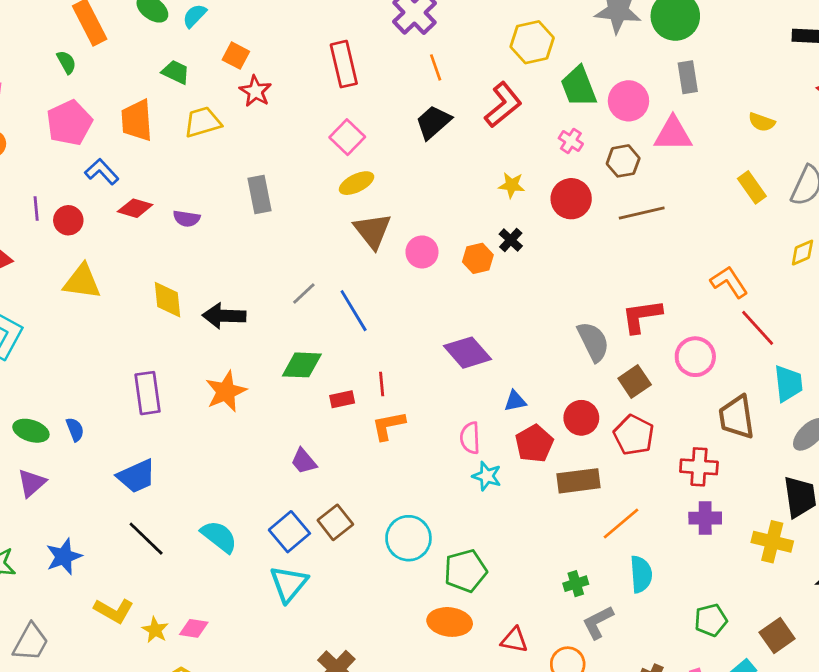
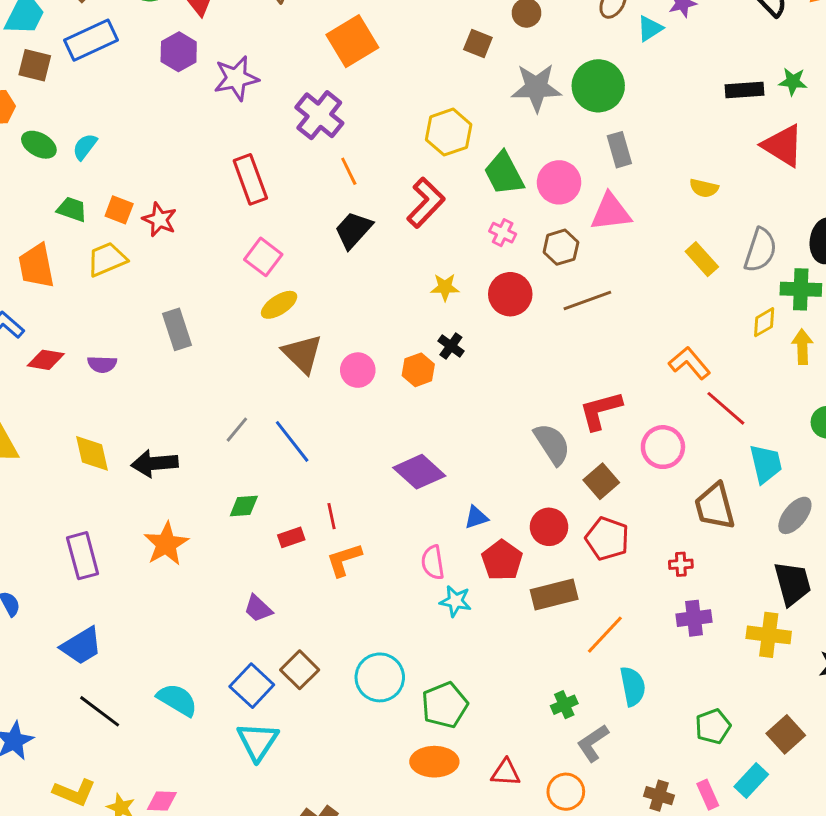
orange square: (236, 56) -> (119, 210), moved
green diamond: (302, 365) -> (244, 506), size x0.7
red cross: (699, 467) -> (681, 564), size x0.6

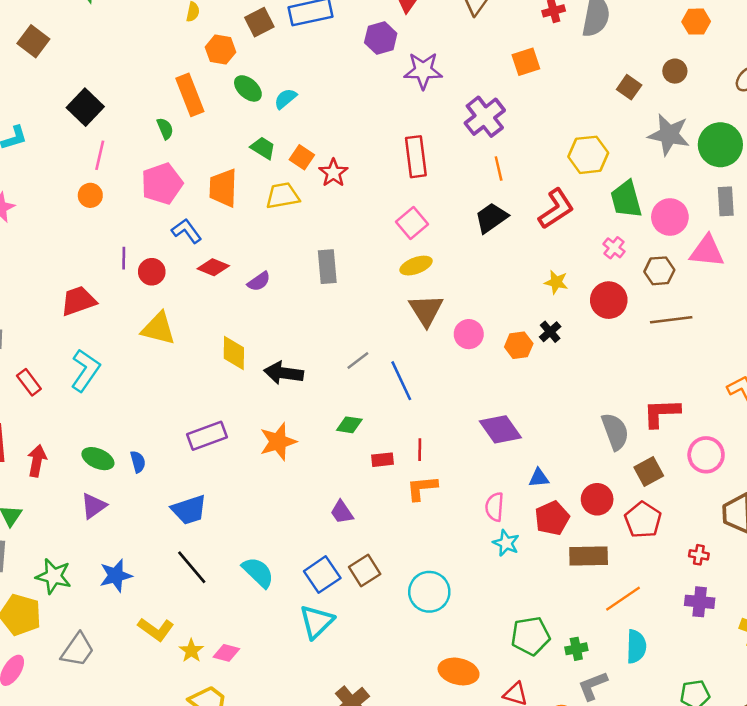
orange square: (352, 41) -> (526, 62), size x0.7
brown square: (35, 65) -> (259, 22), turned 36
purple semicircle: (102, 364) -> (259, 281), turned -50
purple rectangle: (83, 556) -> (207, 436), turned 72
green pentagon: (445, 705) -> (530, 636), moved

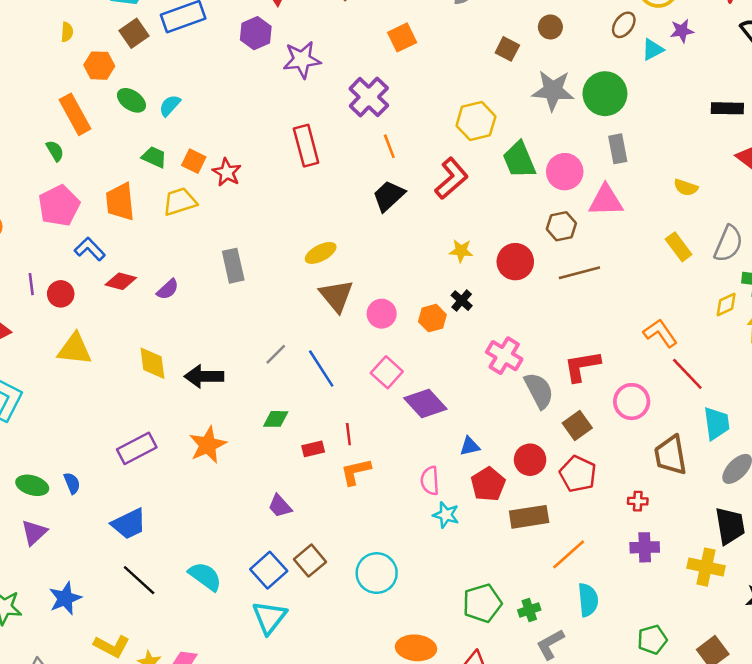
pink square: (412, 223) -> (387, 372), moved
pink cross: (614, 248) -> (504, 356), moved, size x1.6

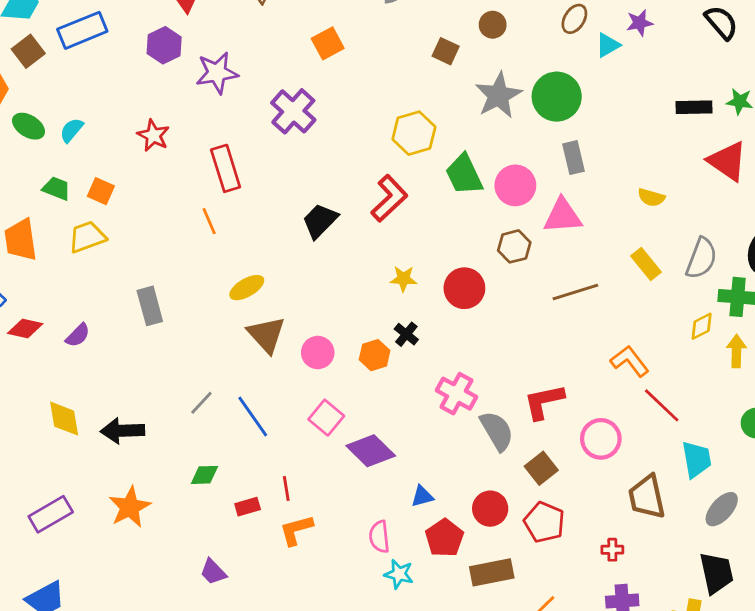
gray star: (553, 90) -> (498, 95), turned -30
orange line: (389, 146) -> (209, 221), moved
red star: (227, 172) -> (153, 135), moved
brown line: (579, 273) -> (575, 292), moved

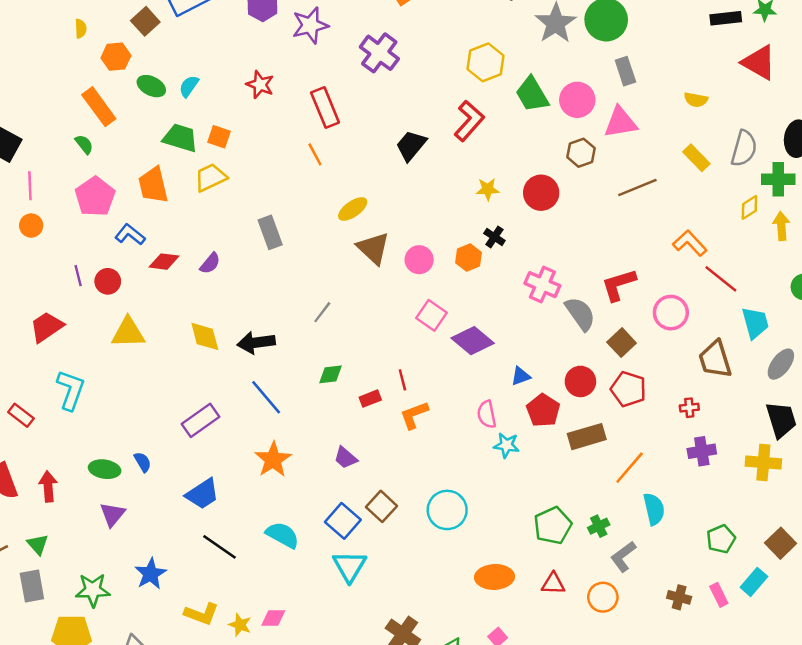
green trapezoid: (56, 188) -> (180, 138), size x1.4
blue line: (253, 417) -> (266, 397), moved
orange star: (130, 507) -> (273, 460), moved

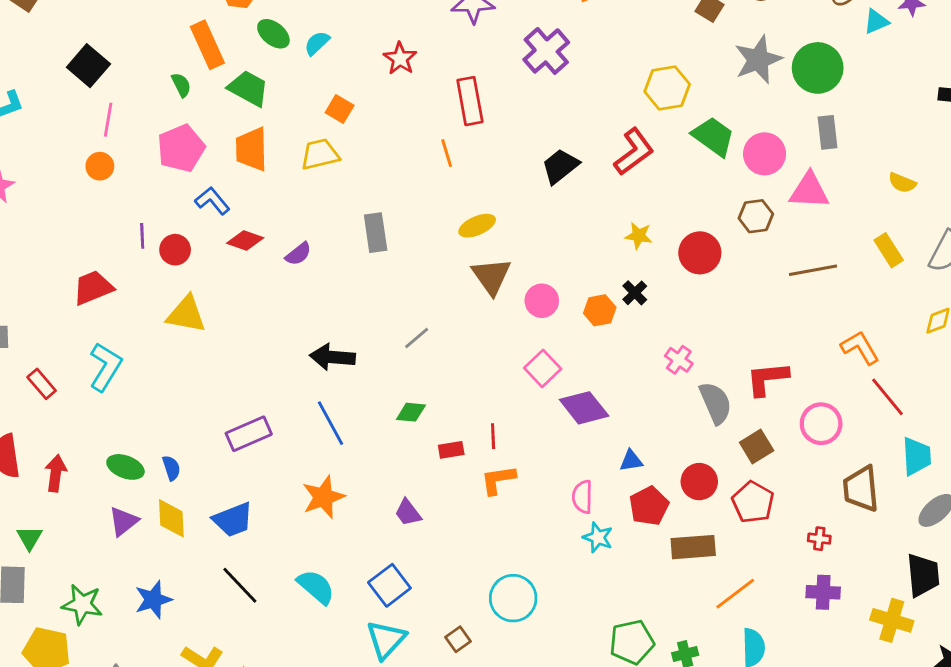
green trapezoid: (532, 94) -> (713, 136), turned 144
green trapezoid: (180, 138) -> (248, 88), moved
pink cross: (542, 285) -> (679, 360), size x0.7
yellow diamond: (205, 336) -> (171, 518), moved
brown square: (381, 506) -> (458, 639), moved, size x0.7

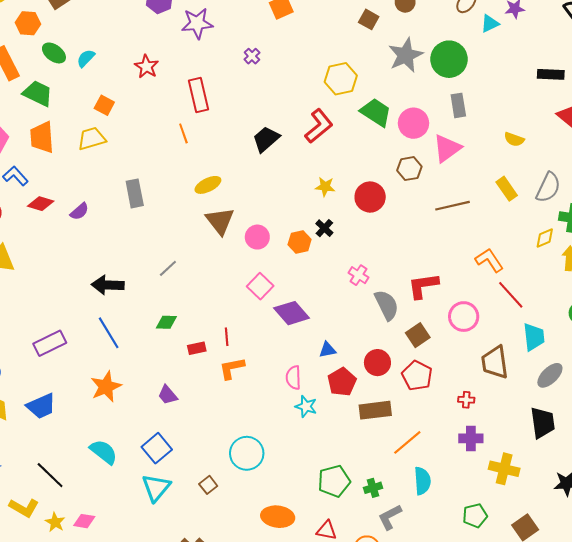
purple cross: (546, 51) -> (252, 56), size x0.5
pink triangle: (809, 191) -> (447, 148), turned -36
black line: (240, 585) -> (50, 475), moved
yellow cross: (892, 620) -> (504, 469), moved

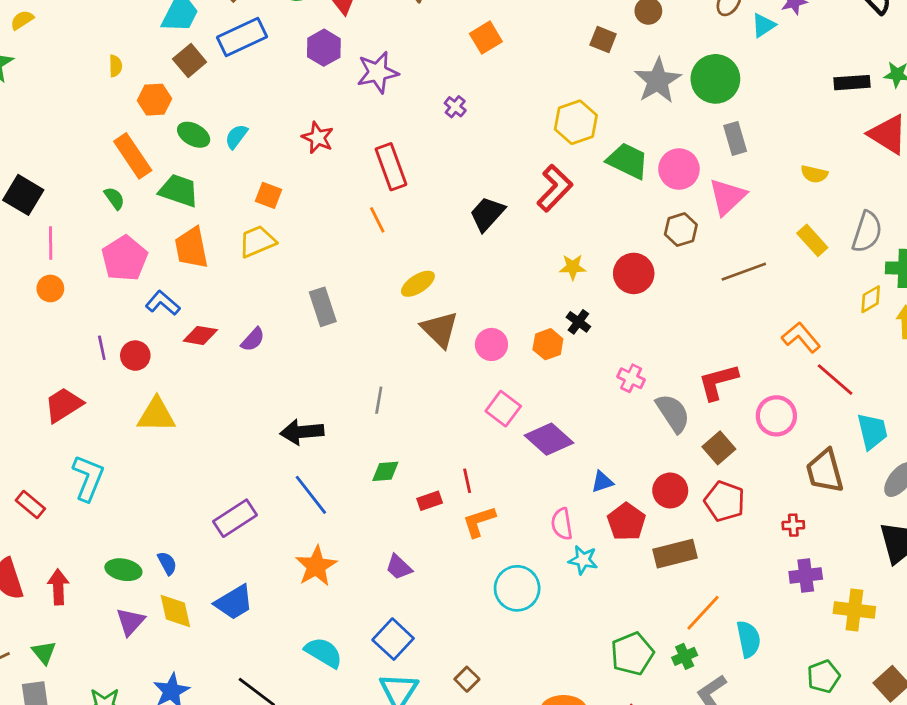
gray line: (168, 268) -> (379, 400), turned -30
orange line: (407, 442) -> (703, 613), moved
cyan circle: (247, 453) -> (517, 588), moved

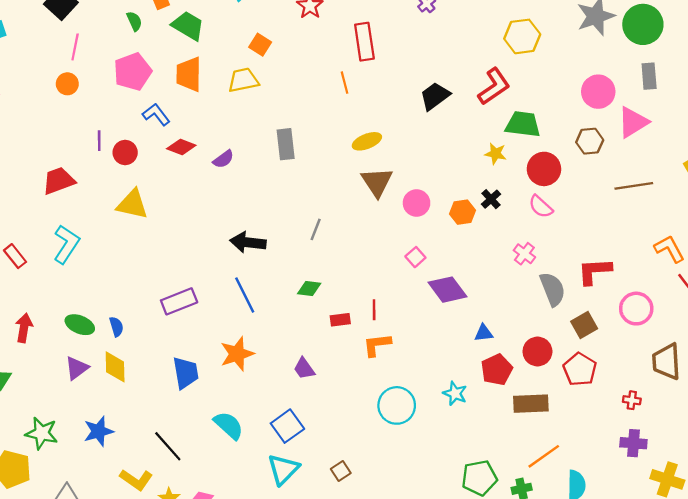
green trapezoid: (628, 161) -> (523, 124), moved, turned -30
pink square: (503, 409) -> (415, 257), size x0.7
pink semicircle: (562, 524) -> (541, 207), moved, turned -50
blue trapezoid: (234, 602) -> (186, 373), moved, turned -80

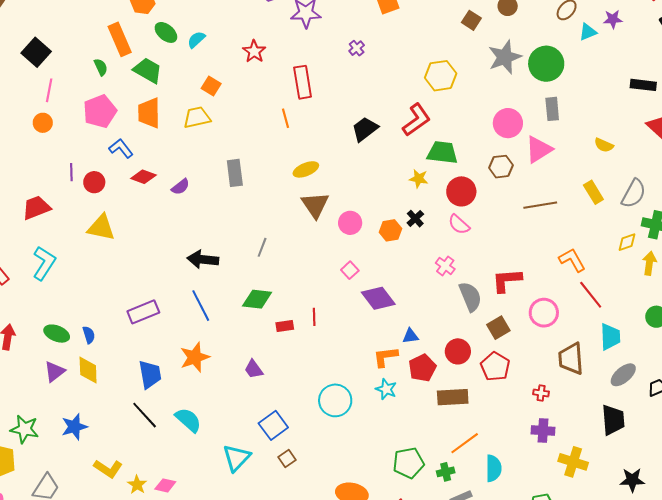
green diamond: (309, 289) -> (257, 299), size x1.4
orange L-shape: (377, 345) -> (385, 357), moved
blue square: (287, 426) -> (273, 425), moved
black line: (168, 446) -> (145, 415), moved

